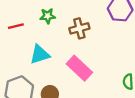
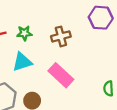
green star: (48, 16) -> (24, 33), moved

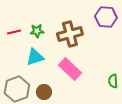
brown cross: (61, 36) -> (70, 34), size x1.4

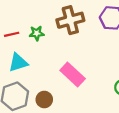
brown cross: (70, 34) -> (70, 20), moved
cyan triangle: (35, 57) -> (18, 63), moved

